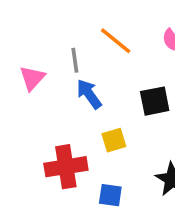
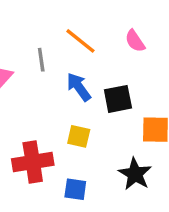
blue arrow: (89, 94) -> (79, 87), moved
yellow square: (114, 140) -> (79, 136), turned 30

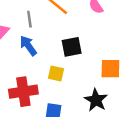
blue arrow: (79, 87) -> (28, 46), moved
black square: (118, 99) -> (72, 47), moved

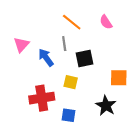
gray line: (29, 19) -> (64, 44), moved

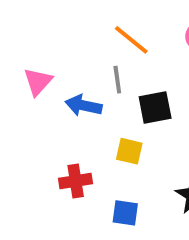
blue arrow: (46, 57) -> (84, 105), turned -42
red cross: (42, 98) -> (76, 181), size x0.7

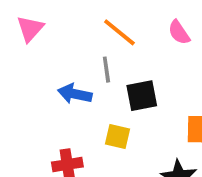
pink triangle: (38, 82) -> (30, 29), moved

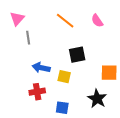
gray line: (106, 70) -> (28, 38), moved
blue arrow: (75, 94) -> (41, 68), moved

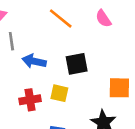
blue arrow: (41, 68) -> (34, 61), moved
red cross: (37, 92) -> (30, 100), moved

